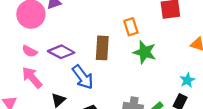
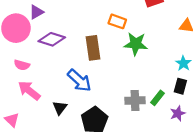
orange rectangle: (131, 27) -> (117, 21), turned -42
purple diamond: (61, 52) -> (52, 39), moved

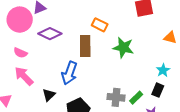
orange rectangle: (117, 21) -> (100, 25), moved
blue arrow: (79, 80) -> (69, 73), turned 60

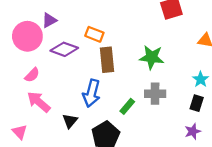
orange rectangle: (100, 25) -> (94, 34), moved
pink semicircle: (20, 53) -> (32, 75), turned -64
gray cross: (116, 97) -> (155, 94), moved
green rectangle: (136, 98) -> (127, 106), moved

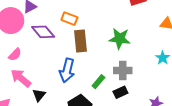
purple diamond: (64, 49) -> (43, 32), turned 30
black rectangle: (197, 103) -> (120, 92), moved, turned 48
black triangle: (70, 121) -> (39, 95), moved

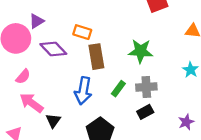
green rectangle: (98, 82) -> (118, 89), moved

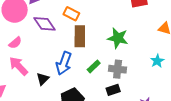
black triangle: (53, 121) -> (43, 79), moved

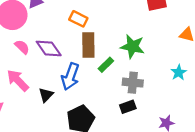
purple diamond: (45, 24) -> (49, 48), moved
pink semicircle: (15, 43) -> (22, 47), moved, turned -96
green rectangle: (94, 66) -> (106, 65), moved

